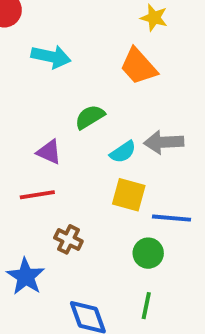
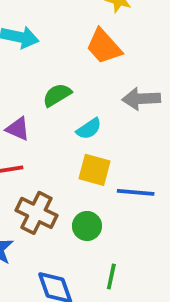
gray arrow: (164, 142) -> (141, 99), moved
brown cross: (68, 239) -> (36, 213), size x1.5
green circle: (148, 253) -> (87, 226), moved

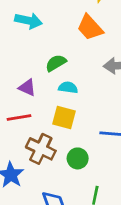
cyan semicircle: (89, 129) -> (68, 88), moved, turned -138
yellow square: (94, 170) -> (64, 118), moved

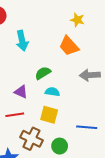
cyan arrow: (29, 21) -> (22, 41), turned 66

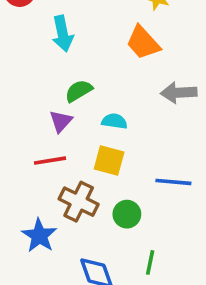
green semicircle: (43, 73) -> (79, 91), moved
purple triangle: (21, 92) -> (61, 121), turned 48

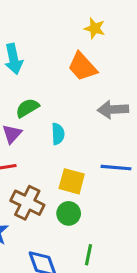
cyan semicircle: (114, 121) -> (58, 134), turned 80
yellow square: (109, 161) -> (72, 181), moved
blue line: (173, 182) -> (116, 168), moved

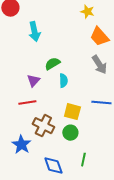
orange trapezoid: (82, 67) -> (99, 37), moved
green semicircle: (27, 108) -> (52, 64), moved
gray arrow: (113, 109) -> (99, 65), turned -120

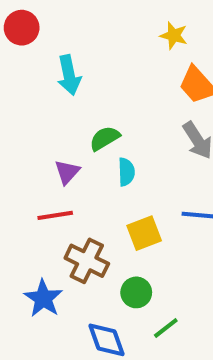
yellow square: (72, 112) -> (144, 233), turned -36
green circle: (70, 133) -> (136, 292), moved
green line: (83, 160) -> (166, 328), turned 40

